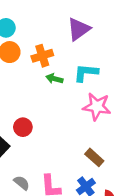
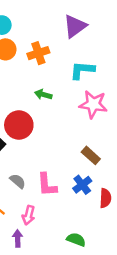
green arrow: (54, 79) -> (43, 95), moved
red circle: (23, 127) -> (19, 125), size x1.5

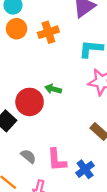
green arrow: (43, 95) -> (53, 89), moved
blue cross: (82, 185) -> (85, 169), moved

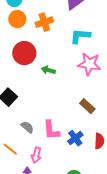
red circle: (30, 102) -> (24, 53), moved

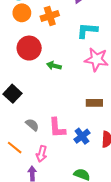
brown rectangle: (87, 106) -> (94, 103), turned -42

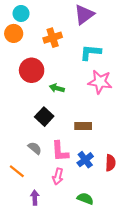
orange circle: (22, 13) -> (14, 33), moved
black square: (13, 94) -> (44, 117), moved
brown rectangle: (94, 103) -> (83, 126), moved
pink arrow: (42, 154) -> (58, 177), moved

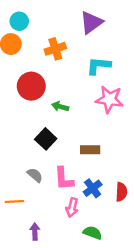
orange line: (17, 171) -> (14, 201), turned -42
pink arrow: (58, 177) -> (72, 207), moved

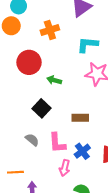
orange line: (14, 201) -> (15, 172), moved

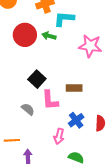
cyan L-shape: (88, 45) -> (64, 19), moved
green arrow: (54, 80) -> (49, 36), moved
pink L-shape: (57, 143) -> (50, 100), moved

